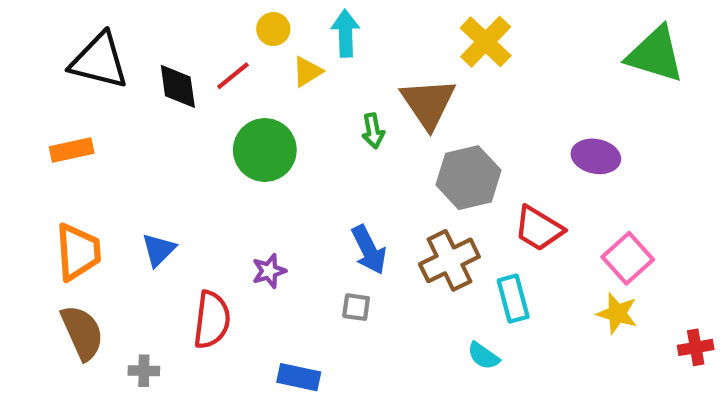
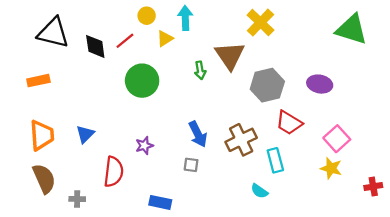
gray hexagon: (469, 178) -> (267, 85), moved

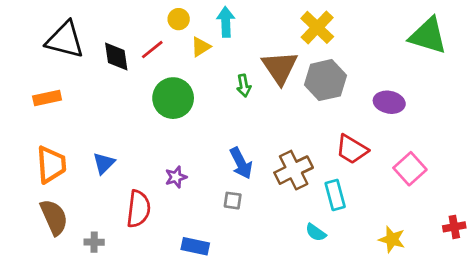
gray hexagon: (267, 85) -> (325, 80), moved
yellow star: (331, 168) -> (392, 239), moved

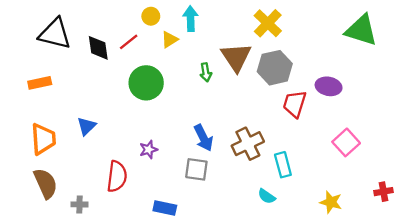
red trapezoid: (352, 149) -> (295, 104), moved, turned 76
blue triangle: (104, 163) -> (86, 126), moved
gray square: (233, 201) -> (196, 169), size x1.5

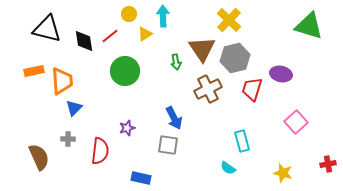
orange trapezoid: (43, 139) -> (62, 81), moved
brown cross: (248, 144) -> (208, 89), moved
gray cross: (79, 204) -> (68, 139), moved

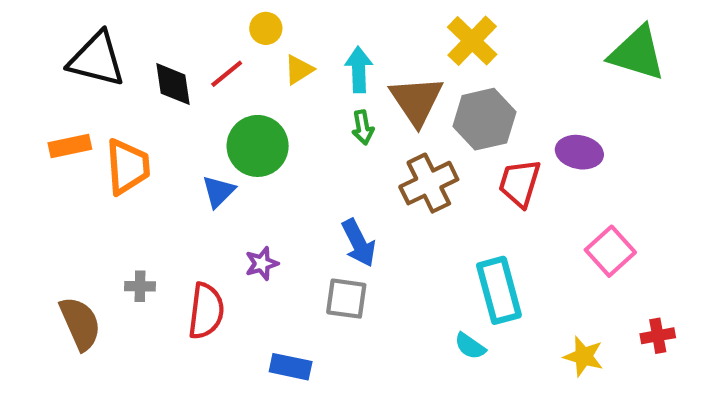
cyan arrow: (163, 16) -> (359, 70), moved
blue triangle: (74, 108) -> (218, 191), moved
cyan rectangle: (242, 141) -> (499, 290), size x1.4
red cross: (328, 164) -> (658, 336), moved

